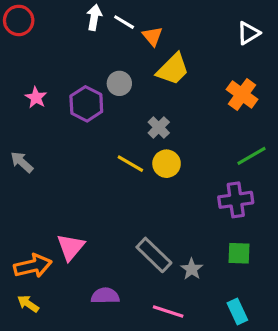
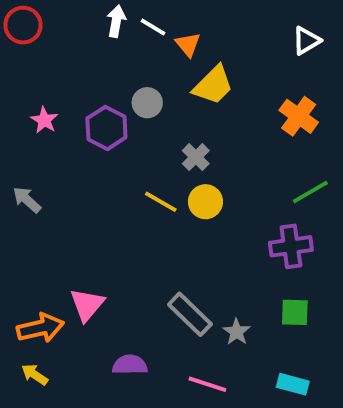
cyan rectangle: (237, 312) -> (293, 384), turned -50

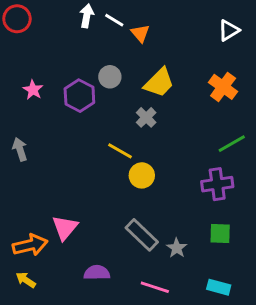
yellow trapezoid: (213, 85) -> (159, 83), moved
gray arrow: (27, 200) -> (20, 149), turned 30
yellow circle: (205, 202) -> (142, 175), moved

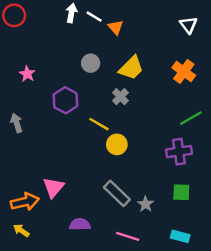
white triangle: (229, 30) -> (189, 25), turned -36
purple hexagon: (79, 96) -> (65, 100), moved

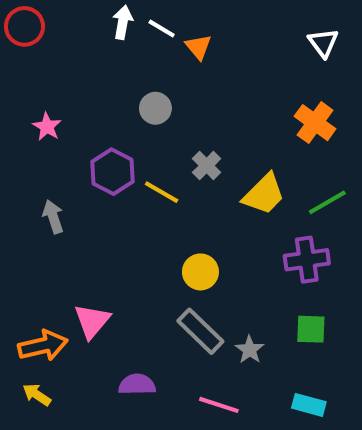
yellow trapezoid: (131, 68) -> (264, 194), moved
gray arrow: (16, 123) -> (53, 217), moved
yellow line: (99, 124) -> (162, 192), moved
yellow circle: (117, 144) -> (200, 272), moved

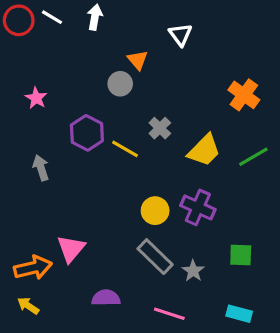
white line: (162, 28) -> (52, 17), moved
white triangle: (323, 43) -> (180, 35), moved
orange triangle: (198, 47) -> (138, 60), moved
purple cross: (307, 260) -> (198, 207), moved, turned 32

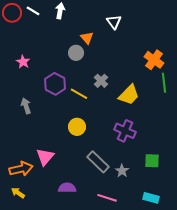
green line: (253, 157) -> (164, 83), moved, turned -66
yellow circle: (155, 211) -> (77, 127), moved

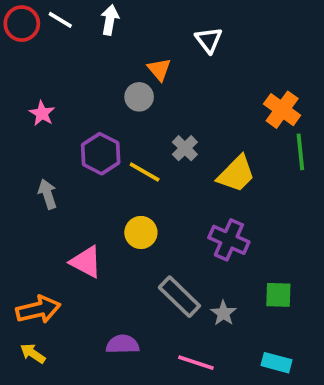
pink triangle: (45, 157) -> (86, 262), moved, turned -42

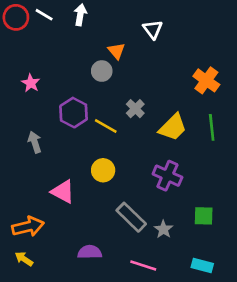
green line: (300, 152) -> (212, 127), moved

